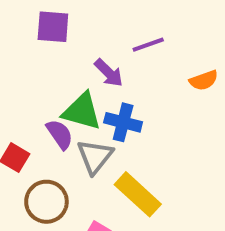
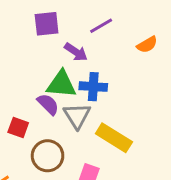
purple square: (53, 27) -> (47, 24), moved

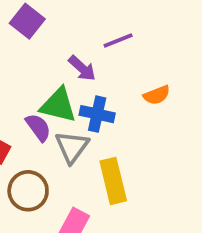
purple square: (47, 24) -> (27, 21), moved, turned 36
orange semicircle: (147, 45) -> (157, 95), moved
yellow rectangle: (114, 138) -> (113, 181), turned 36

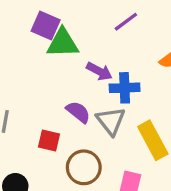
purple arrow: (82, 68) -> (99, 71), moved
green triangle: (58, 105) -> (63, 43), moved

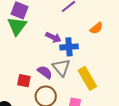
green triangle: (63, 43) -> (17, 26), moved, turned -50
purple semicircle: (78, 112) -> (45, 72), moved

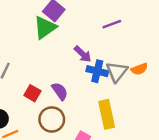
orange semicircle: (96, 28) -> (139, 69), moved
gray triangle: (61, 67) -> (117, 72), moved

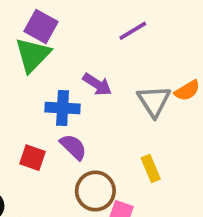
blue cross: (97, 71) -> (63, 108), moved
yellow rectangle: (107, 114) -> (151, 169), size x0.6
brown circle: (52, 119) -> (95, 191), moved

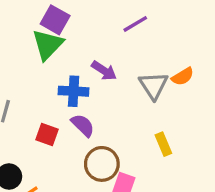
yellow rectangle: (151, 169) -> (163, 144), moved

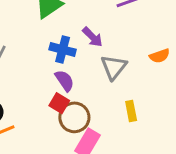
gray triangle: (153, 86) -> (114, 67), moved
red square: (47, 134) -> (59, 103), moved

